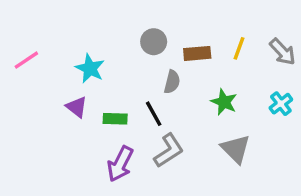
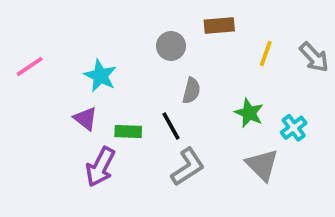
brown rectangle: (197, 53) -> (219, 26), moved
cyan cross: (281, 104) -> (294, 128), moved
purple arrow: (120, 164) -> (100, 167), moved

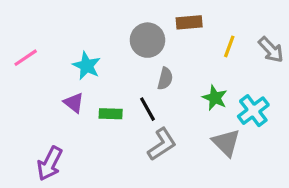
gray circle: (171, 46) -> (147, 40), size x1.4
cyan cross: (294, 128) -> (253, 111), size x1.4
purple arrow: (100, 167) -> (50, 164), moved

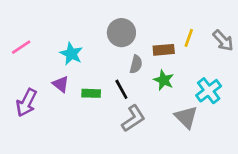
brown rectangle: (189, 22) -> (164, 50), moved
green star: (215, 98) -> (164, 80), moved
purple arrow: (50, 164) -> (26, 103), moved

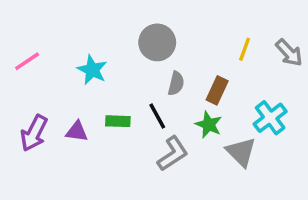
brown rectangle: (164, 50) -> (217, 90), moved, turned -60
green star: (164, 80) -> (209, 125), moved
purple triangle: (61, 84) -> (77, 131), moved, turned -30

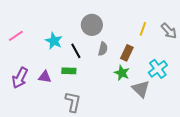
black line: (157, 116) -> (76, 51), moved
gray L-shape: (173, 154) -> (73, 102), moved, turned -45

